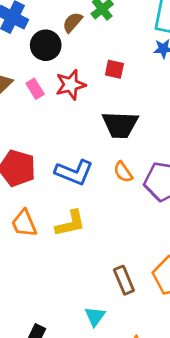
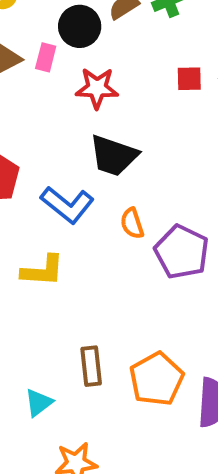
red square: (114, 69) -> (189, 79), moved, turned -30
pink rectangle: (35, 89) -> (46, 57), moved, turned 30
black trapezoid: (120, 125) -> (114, 156), moved

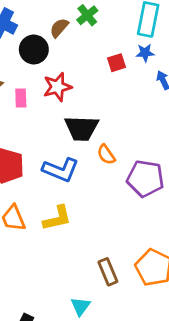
pink rectangle: (46, 57) -> (21, 98), moved
orange semicircle: (132, 223) -> (106, 155), moved

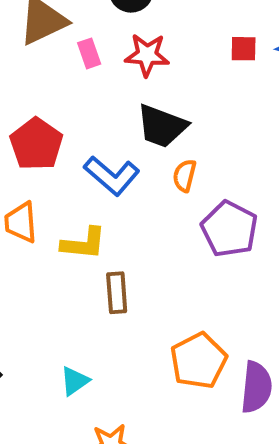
pink rectangle: (21, 98) -> (89, 53), turned -36
orange semicircle: (106, 155) -> (184, 176), turned 30
brown rectangle: (108, 272) -> (117, 293), moved

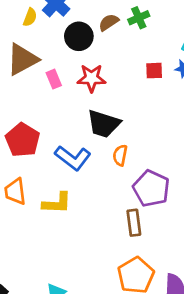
brown rectangle: (117, 293) -> (134, 223), moved

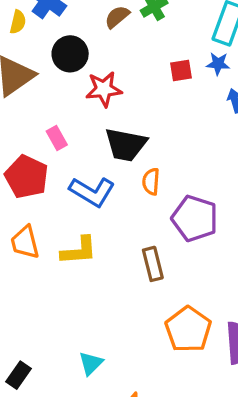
black circle: (79, 36) -> (70, 54), moved
pink rectangle: (54, 79) -> (57, 138), moved
brown rectangle: (134, 223) -> (153, 264), moved

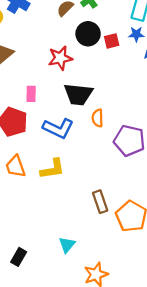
black circle: (70, 54) -> (88, 34), moved
pink rectangle: (57, 138) -> (31, 94), turned 35
brown rectangle: (153, 264) -> (100, 202), moved

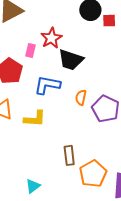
red star: (60, 58) -> (51, 38), moved, turned -30
orange semicircle: (98, 118) -> (81, 97), moved
blue L-shape: (58, 128) -> (47, 85), turned 152

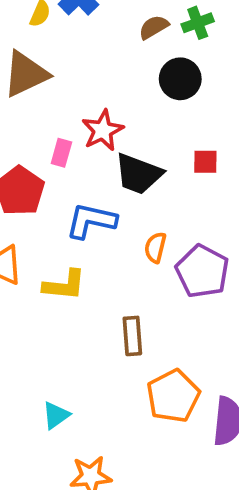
red square: (109, 21) -> (205, 162), moved
brown rectangle: (69, 155) -> (132, 336), moved

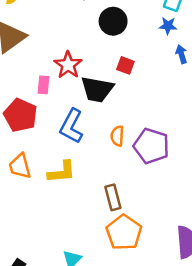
red square: (205, 162) -> (125, 65), moved, turned 30
blue L-shape: (91, 221) -> (71, 126), turned -64
orange pentagon: (173, 396) -> (124, 232), moved

